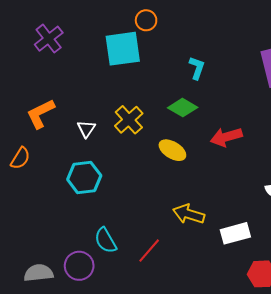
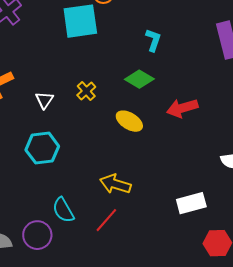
yellow cross: (129, 120) -> (86, 91), size x0.7
yellow arrow: (189, 214) -> (115, 184), moved

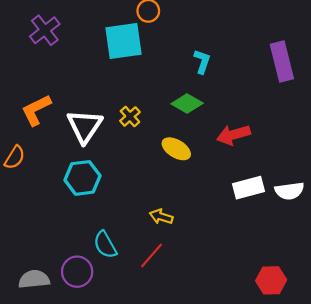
white triangle: (44, 100) -> (85, 126), size x1.8
yellow arrow: (115, 184) -> (161, 217), size x0.7
white rectangle: (191, 203) -> (248, 188), moved

